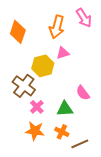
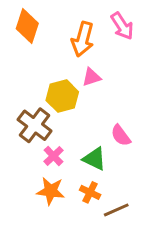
orange diamond: (18, 32) -> (27, 26), moved
green triangle: (65, 109) -> (94, 159), turned 30

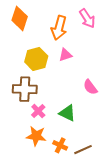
yellow hexagon: (62, 96) -> (36, 59), moved
brown cross: (35, 125) -> (25, 89), turned -35
pink semicircle: (121, 135) -> (90, 87), moved
orange cross: (90, 192) -> (60, 145), moved

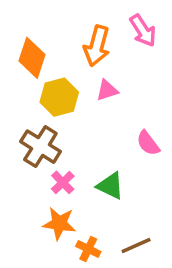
orange diamond: (20, 18) -> (32, 58), moved
brown cross: (25, 89) -> (40, 147), turned 30
orange cross: (60, 145) -> (88, 249), moved

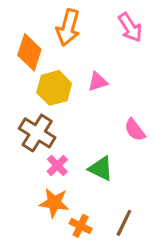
orange arrow: (97, 46) -> (68, 27), moved
brown line: (136, 246) -> (124, 223), turned -40

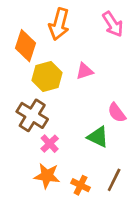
green triangle: (101, 169) -> (98, 137), moved
brown line: (124, 223) -> (114, 180), moved
orange cross: (81, 226) -> (81, 185), moved

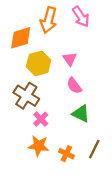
pink arrow: (113, 24) -> (81, 17), moved
orange diamond: (25, 46) -> (21, 38), turned 55
pink triangle: (85, 71) -> (70, 59), turned -48
pink semicircle: (117, 113) -> (74, 86), moved

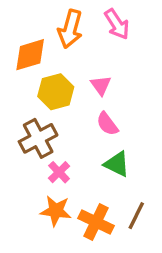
brown cross: (26, 96) -> (38, 138), turned 30
orange cross: (66, 154) -> (96, 222), size x1.5

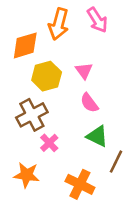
orange star: (56, 211) -> (27, 175), moved
brown line: (136, 216) -> (116, 162), moved

